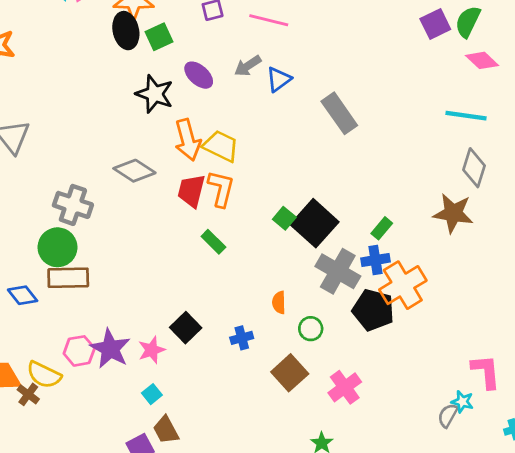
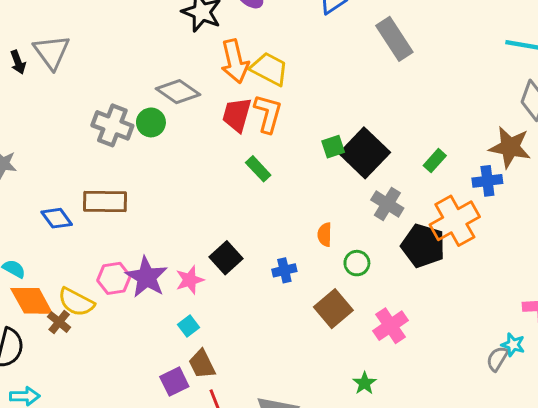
green square: (284, 218) -> (333, 147), turned 30
green circle: (58, 247) -> (151, 122), moved, size x0.7
blue cross: (375, 260) -> (487, 181), moved
gray cross: (338, 271) -> (387, 204), size x0.7

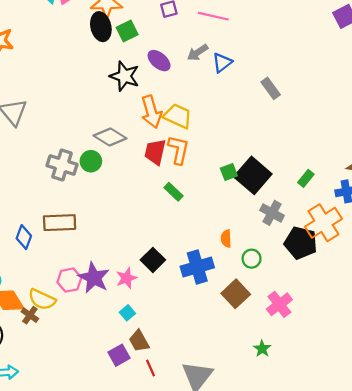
gray rectangle: (394, 39) -> (271, 88), size x0.7
blue diamond: (57, 218) -> (24, 237), turned 60
blue cross: (284, 270) -> (197, 267), size x1.8

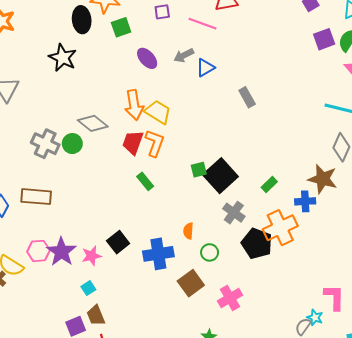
black ellipse: (101, 27) -> (82, 20), moved
black star: (125, 76) -> (63, 58), moved

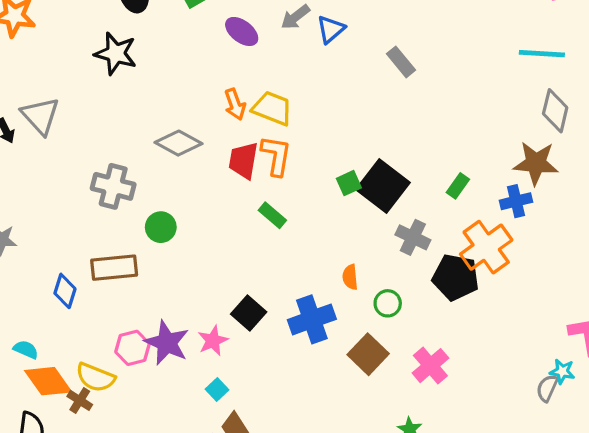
orange arrow: (134, 105) -> (235, 104), size x0.7
green circle: (72, 144) -> (161, 227), moved

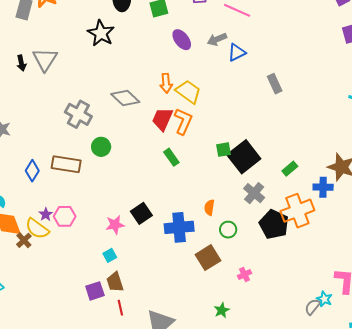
purple star: (167, 343) -> (46, 214), moved, size x0.5
pink cross: (430, 366) -> (245, 275), size x0.6

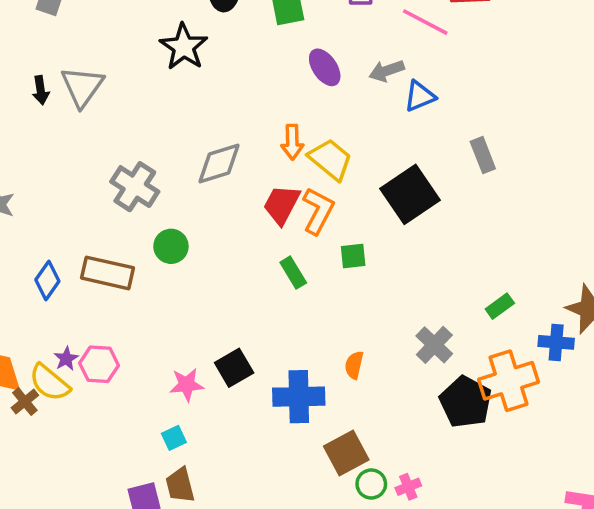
gray diamond: (125, 98) -> (219, 164), turned -64
green square: (223, 150) -> (353, 256), moved
black square: (244, 157) -> (410, 194), moved
green circle: (228, 230) -> (371, 484), moved

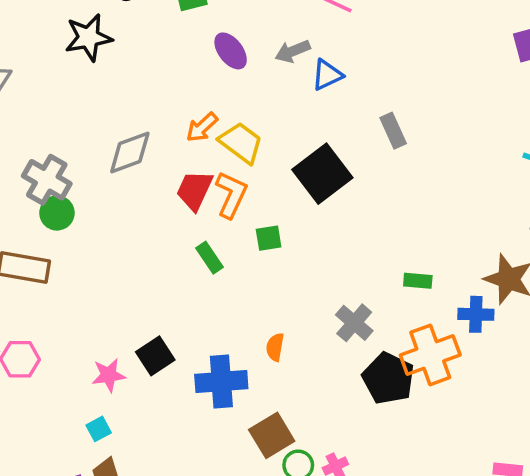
black star: (184, 47) -> (89, 38), turned 30
orange arrow: (292, 142) -> (202, 127), turned 52
green circle: (171, 246) -> (57, 213), moved
green rectangle: (500, 306) -> (418, 281), turned 44

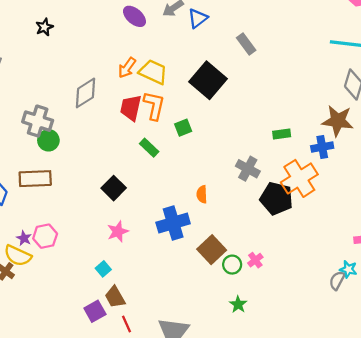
black star: (89, 38) -> (44, 27), size x0.6
black square: (155, 356) -> (114, 188), moved
pink star: (109, 375) -> (118, 232), moved

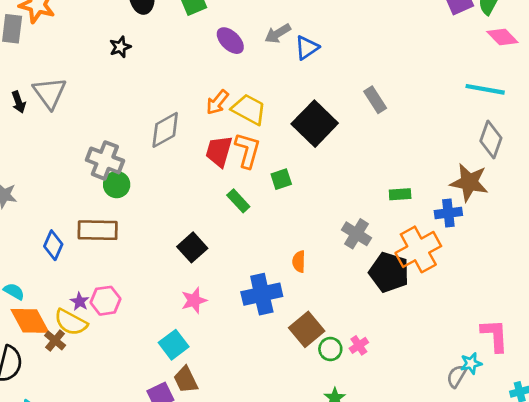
gray rectangle: (246, 44) -> (375, 100), moved
cyan square: (103, 269) -> (174, 345), size x1.5
cyan star: (348, 269) -> (471, 363), turned -30

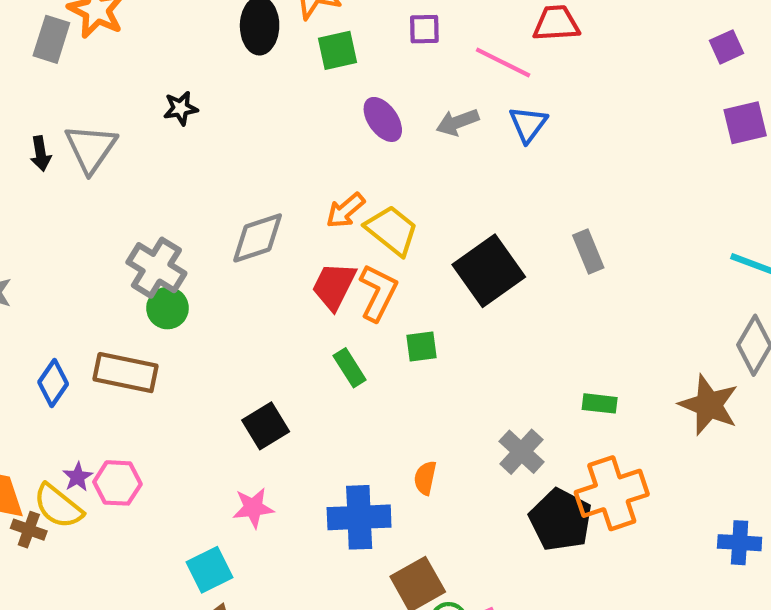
black star: (120, 47) -> (181, 108), moved
blue triangle: (307, 48) -> (528, 124), moved, turned -30
blue cross: (448, 213) -> (740, 543), moved
brown cross: (55, 340) -> (29, 530), turned -30

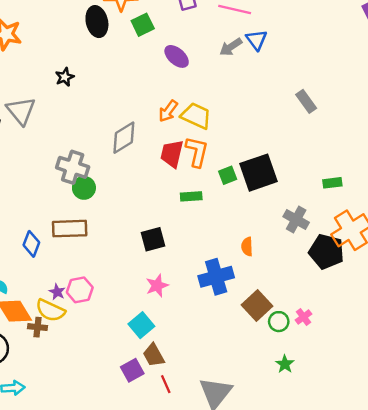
gray arrow: (458, 122) -> (231, 47), moved
black square: (489, 271) -> (259, 173), moved, turned 30
green rectangle: (350, 368) -> (191, 196), turned -48
black square: (266, 426) -> (153, 239), turned 30

